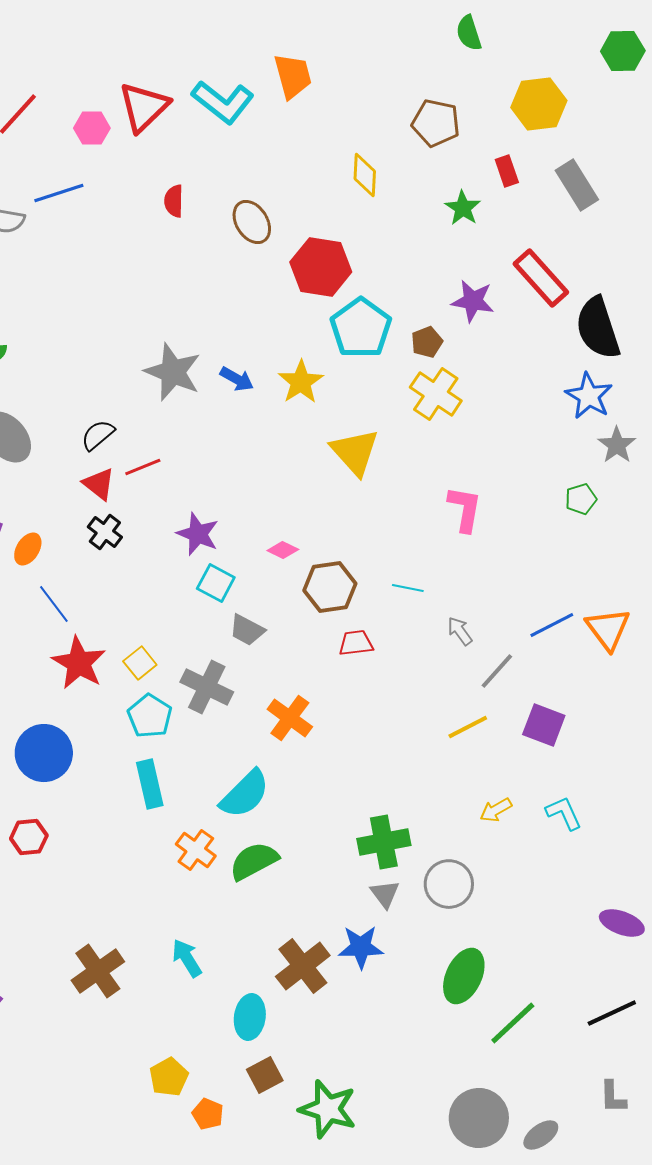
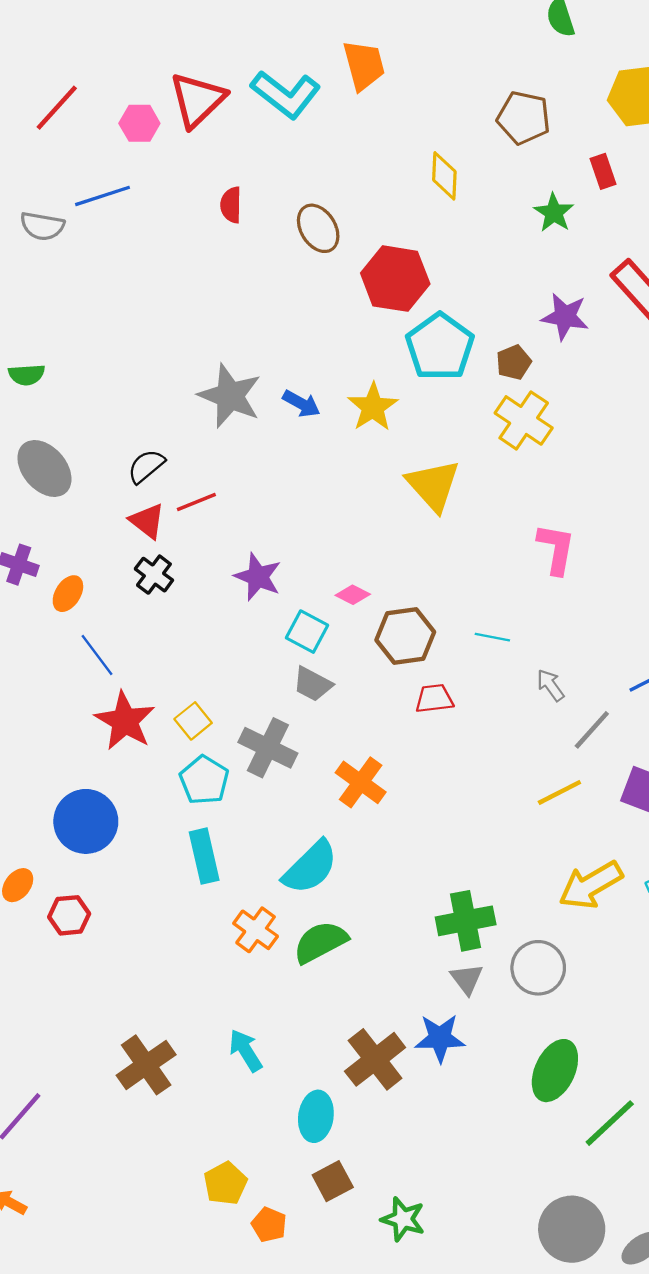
cyan square: (216, 583) -> (307, 632), moved
yellow arrow: (496, 810) -> (591, 885), size x1.8
green star: (328, 1109) -> (403, 1219), size x0.7

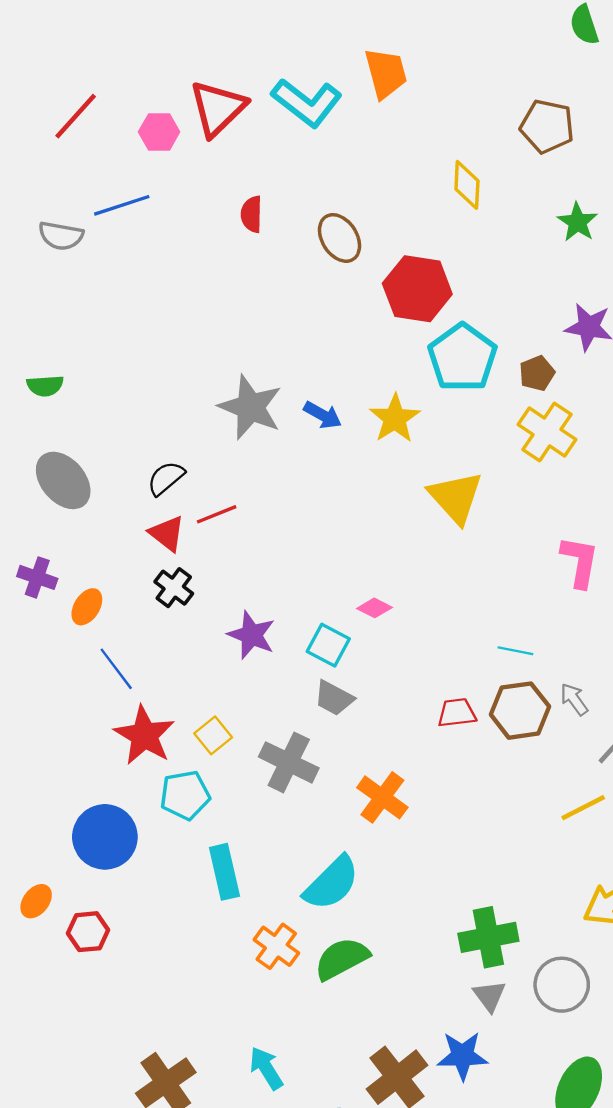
purple star: (258, 577) -> (252, 635), moved
brown hexagon: (405, 636) -> (520, 711), moved
cyan pentagon: (204, 780) -> (185, 795), moved, turned 30

